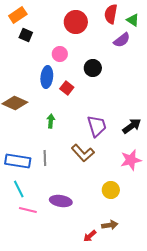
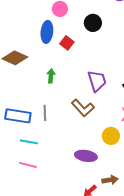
cyan line: (19, 189) -> (29, 142), moved, turned -54
yellow circle: (111, 190) -> (111, 136), moved
purple ellipse: (61, 201) -> (86, 156), moved

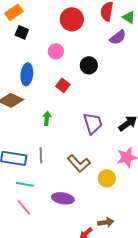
blue ellipse: (47, 32) -> (27, 74), moved
brown L-shape: (83, 108) -> (79, 163), moved
purple ellipse: (86, 156) -> (63, 198), moved
pink line: (28, 165) -> (24, 207), turned 36

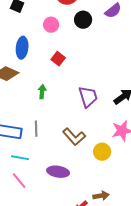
black circle: (89, 65) -> (83, 20), moved

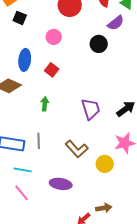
black circle: (83, 20) -> (99, 44), moved
red square: (58, 59) -> (52, 70), moved

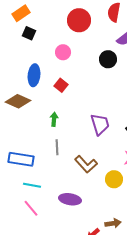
gray line: (39, 141) -> (57, 147), moved

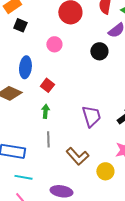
red square: (61, 85) -> (47, 85), moved

